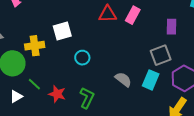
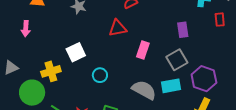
pink rectangle: (133, 15) -> (143, 50), moved
gray semicircle: (123, 79) -> (144, 90), size x1.4
cyan rectangle: (151, 80) -> (171, 86), turned 66

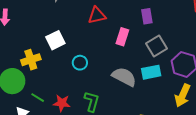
purple rectangle: (183, 30) -> (147, 16), moved

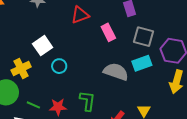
pink rectangle: (122, 37) -> (108, 32), turned -36
gray square: (157, 46) -> (143, 37), turned -35
cyan circle: (80, 63) -> (59, 66), moved

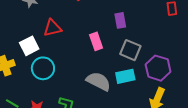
red triangle: (80, 15) -> (53, 28), moved
cyan circle: (59, 66) -> (43, 68), size x1.5

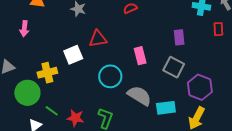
purple rectangle: (120, 20) -> (179, 37), moved
cyan circle: (43, 68) -> (110, 76), moved
cyan rectangle: (125, 76) -> (166, 108), moved

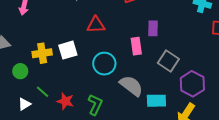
purple rectangle: (179, 37) -> (153, 28), moved
white square: (73, 55) -> (68, 50), moved
green circle: (27, 93) -> (20, 71), size x0.6

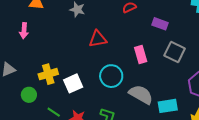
purple rectangle: (153, 28) -> (160, 24), moved, turned -63
white square: (68, 50) -> (73, 83), moved
gray square: (168, 61) -> (175, 52), moved

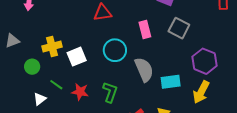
gray semicircle: (141, 95) -> (144, 70), turned 35

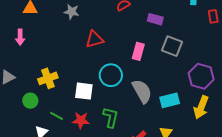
pink rectangle: (145, 30) -> (138, 51), turned 36
white square: (77, 57) -> (84, 91), moved, turned 36

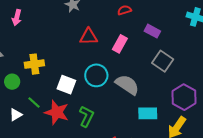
pink rectangle: (138, 51) -> (120, 44), moved
gray semicircle: (142, 91) -> (127, 85), moved, turned -40
red star: (81, 120) -> (57, 112), size x1.4

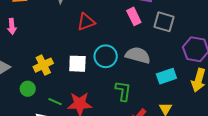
pink rectangle: (120, 44) -> (134, 16), moved, turned -36
white square: (66, 85) -> (77, 64), moved
green L-shape: (86, 116) -> (123, 91), moved

